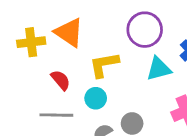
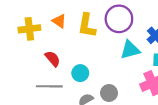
orange triangle: (69, 32) -> (59, 21), size x0.6
yellow L-shape: (104, 65) -> (87, 26), moved, turned -70

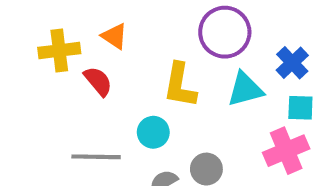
yellow L-shape: (87, 26) -> (180, 85), moved
red semicircle: (53, 59) -> (98, 81), moved

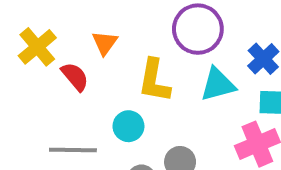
orange triangle: (114, 36) -> (105, 43), moved, turned 32
yellow cross: (59, 51) -> (37, 47), turned -33

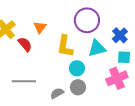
cyan circle: (128, 126) -> (77, 68), moved

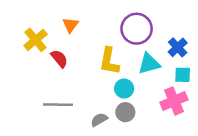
orange triangle: (40, 27) -> (70, 25), moved

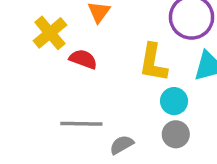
red semicircle: (59, 59) -> (83, 59), turned -30
gray semicircle: (99, 120) -> (122, 145), moved

